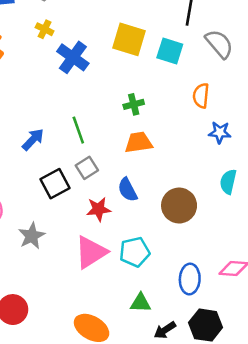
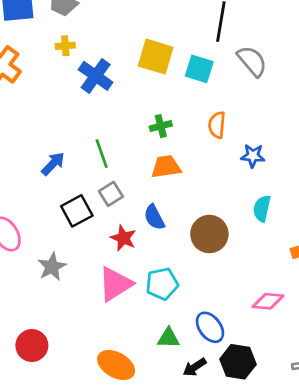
yellow cross: (45, 29) -> (65, 46), turned -30
orange semicircle: (201, 96) -> (217, 125), moved
red star: (98, 209) -> (123, 238), turned 30
blue ellipse: (190, 279) -> (210, 327), moved, turned -40

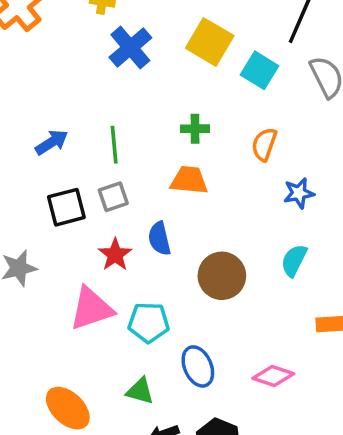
blue star: (253, 156) -> (299, 193), turned -30
blue ellipse: (210, 327) -> (198, 366), moved

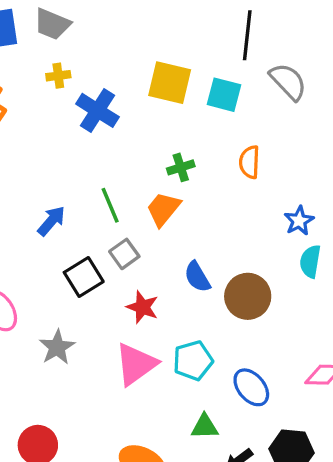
orange trapezoid: (189, 180) -> (163, 209), moved, turned -39
blue star: (299, 193) -> (299, 221), moved
blue semicircle: (159, 239) -> (197, 277), moved

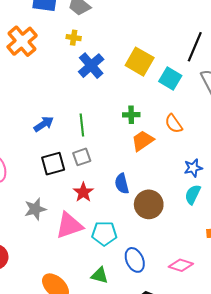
orange semicircle: (249, 162) -> (174, 124), turned -54
orange trapezoid: (163, 209) -> (143, 141), moved
gray star: (57, 347) -> (35, 209), moved

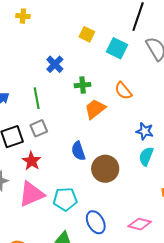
yellow square: (140, 62) -> (87, 34), size x0.6
blue cross: (91, 66) -> (55, 64), moved, size x0.7
blue star: (193, 168) -> (145, 131), turned 30
red star: (83, 192) -> (32, 161), moved

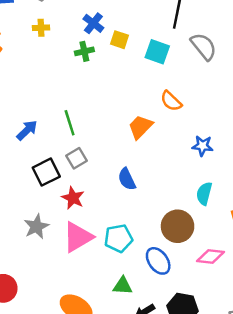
blue cross: (55, 64) -> (93, 23), moved
green cross: (83, 85) -> (84, 51), moved
cyan semicircle: (146, 156) -> (204, 194), moved
brown circle: (105, 169) -> (178, 226), moved

